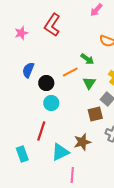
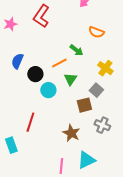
green triangle: (89, 83) -> (70, 79), moved
cyan circle: (51, 103) -> (48, 90), moved
brown star: (82, 142) -> (71, 133), turned -30
cyan triangle: (60, 152) -> (86, 160), moved

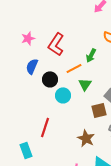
red L-shape: (41, 16) -> (56, 44), moved
pink star: (10, 24) -> (28, 38), moved
green arrow: (76, 50) -> (91, 55), turned 80

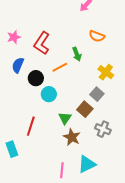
green arrow: (91, 55) -> (77, 54), turned -48
green triangle: (85, 84) -> (65, 118), moved
brown square: (99, 110) -> (85, 109), turned -35

